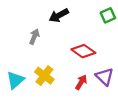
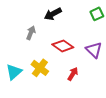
red diamond: (83, 51) -> (63, 46), moved
purple triangle: (105, 77) -> (94, 50), moved

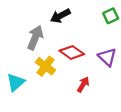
gray arrow: (31, 33) -> (35, 38), size x1.5
yellow cross: (40, 68) -> (45, 66), moved

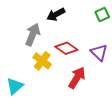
cyan triangle: (16, 82) -> (15, 86), moved
red arrow: (83, 84) -> (77, 78), size x1.5

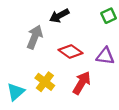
purple triangle: (99, 52) -> (105, 56), turned -36
yellow cross: (42, 61) -> (45, 82), moved

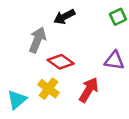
red diamond: (71, 52) -> (61, 62), moved

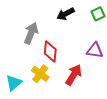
black arrow: (64, 17) -> (66, 14), moved
red diamond: (61, 62) -> (50, 51), turned 60

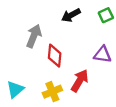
yellow cross: (40, 74) -> (52, 92), moved, turned 30

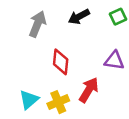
gray arrow: (34, 36) -> (37, 24), moved
cyan triangle: (15, 89) -> (29, 100), moved

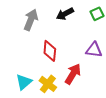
yellow cross: (58, 102) -> (48, 84), turned -30

